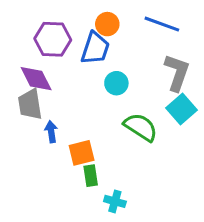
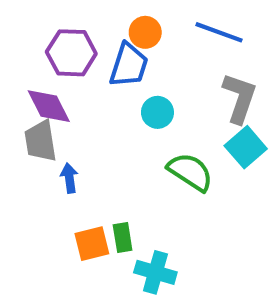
orange square: (82, 153) -> (92, 244), moved
cyan cross: (115, 201) -> (155, 272), size x1.4

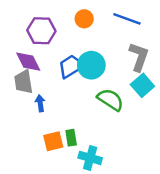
blue trapezoid: (129, 65) -> (71, 66), moved, turned -140
cyan circle: (157, 112) -> (91, 65), size x1.5

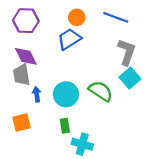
purple hexagon: (41, 31) -> (26, 21), moved
cyan circle: (91, 65) -> (66, 94), moved
blue trapezoid: (71, 66) -> (69, 39), moved
orange square: (53, 141) -> (22, 122), moved

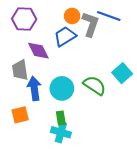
gray L-shape: (127, 52) -> (90, 24), moved
purple diamond: (26, 56) -> (38, 51), moved
blue arrow: (37, 94) -> (34, 88), size x1.6
cyan cross: (82, 144) -> (61, 132), moved

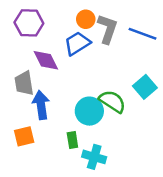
blue line: (109, 16) -> (142, 34), moved
cyan circle: (62, 88) -> (89, 111), moved
cyan cross: (61, 132) -> (94, 157), moved

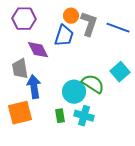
blue trapezoid: (77, 43) -> (64, 36), turned 140
orange square: (24, 136) -> (20, 113), size x1.4
cyan cross: (94, 157) -> (84, 116), moved

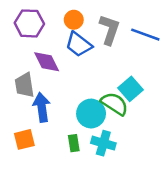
orange circle: (71, 16) -> (74, 20), moved
blue trapezoid: (64, 36) -> (79, 44), turned 110
cyan square: (120, 72) -> (131, 89), moved
orange square: (20, 113) -> (24, 139), size x0.7

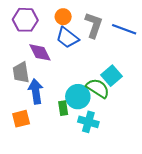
green rectangle: (74, 143) -> (63, 108), moved

